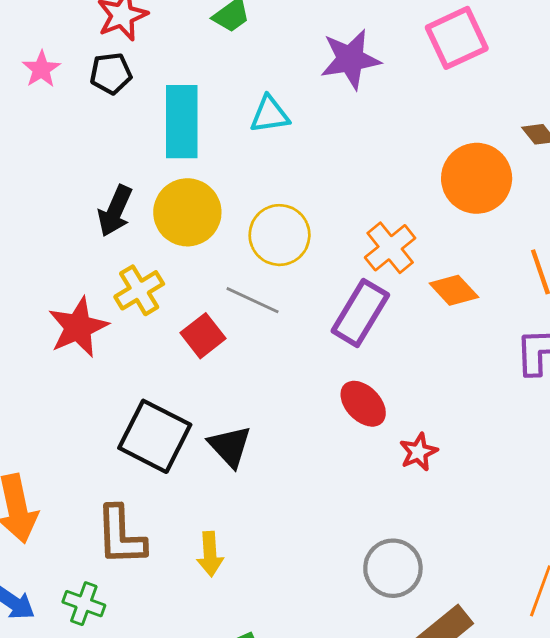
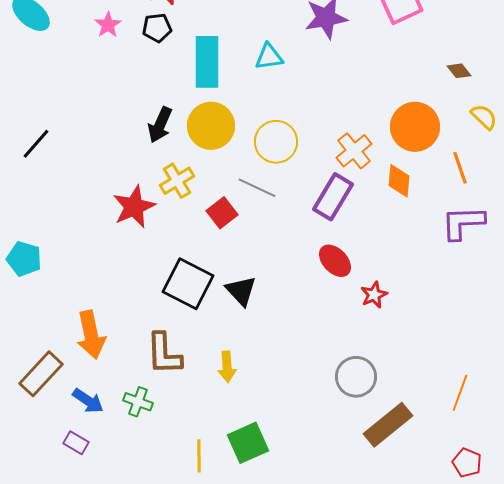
orange circle: (477, 178) -> (415, 127), moved
orange diamond: (454, 290) -> (399, 181), turned 48

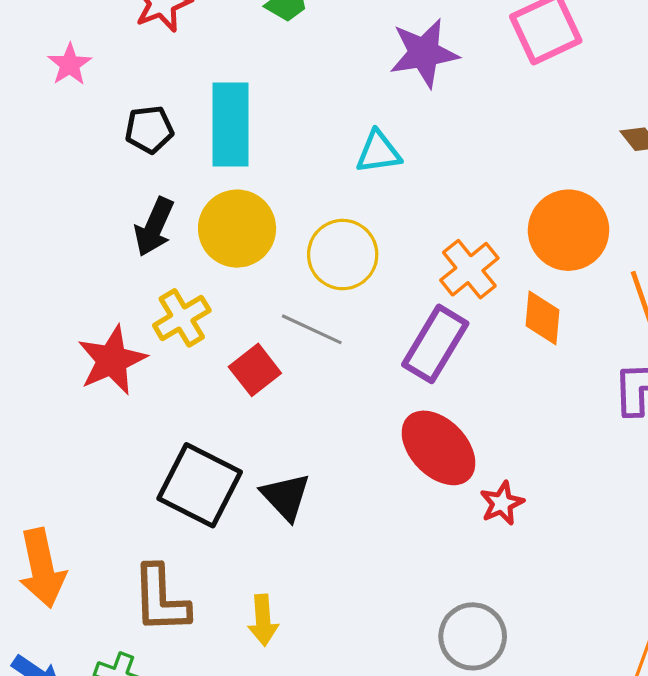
black pentagon: (157, 28) -> (149, 129), moved
cyan triangle: (269, 57) -> (378, 152), moved
red ellipse: (335, 261) -> (439, 448), size x1.4

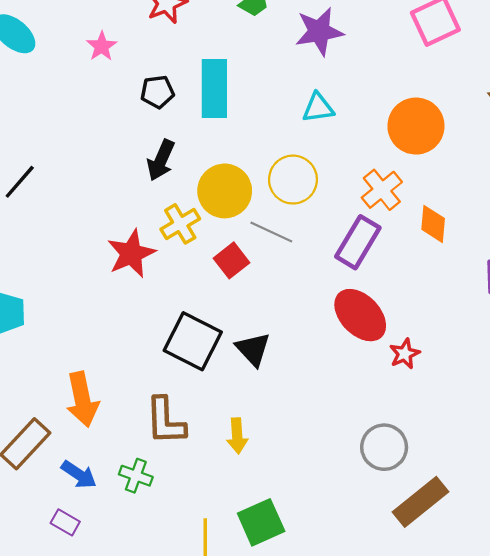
purple star: (424, 53) -> (319, 31), moved
yellow circle: (237, 229) -> (225, 191), moved
orange circle: (569, 230) -> (416, 126), moved

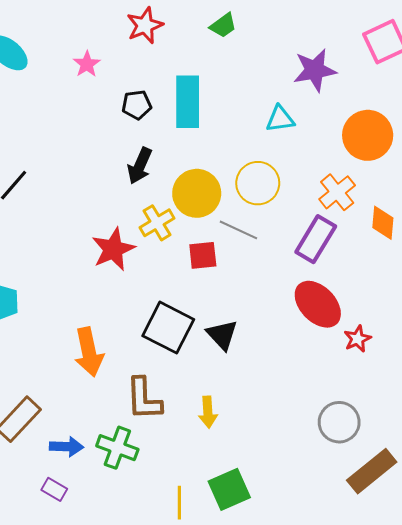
purple star: (319, 31) -> (315, 70), moved
red square: (231, 260) -> (203, 255), turned 32
orange arrow: (82, 399) -> (89, 352), moved
blue arrow: (79, 475) -> (66, 447), turned -32
green cross: (136, 476) -> (117, 448), size x1.4

